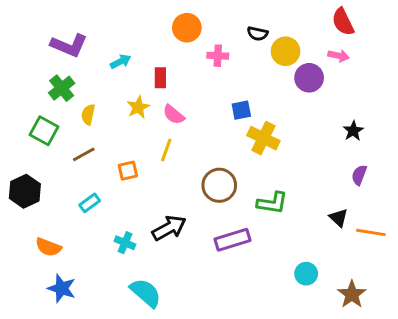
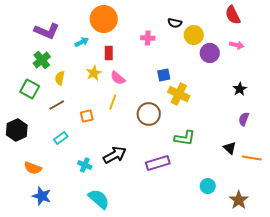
orange circle: (187, 28) -> (104, 19), moved, size x1.4
pink arrow: (339, 56) -> (237, 45), moved
brown circle: (219, 185) -> (149, 114), moved

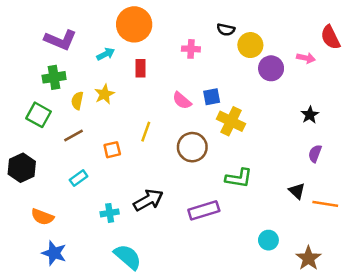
red semicircle: (233, 15) -> (330, 37), moved
green cross: (42, 60) -> (54, 77), turned 30
yellow star: (94, 73) -> (104, 94), moved
pink semicircle: (118, 78) -> (182, 101), moved
cyan cross: (85, 165) -> (110, 213), turned -32

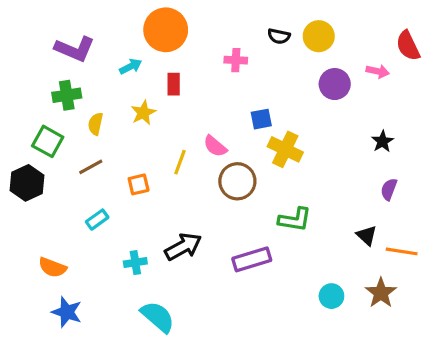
yellow circle: (250, 45) -> (319, 36), moved
yellow star: (104, 94) -> (143, 113), moved
pink semicircle: (182, 101) -> (215, 146), moved
black hexagon: (22, 168) -> (27, 183), moved
brown star: (308, 258) -> (381, 293), moved

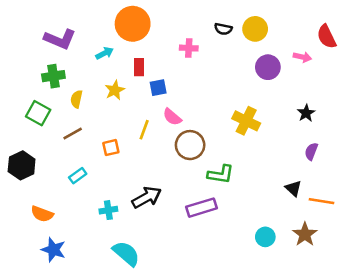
blue square: (261, 119) -> (158, 88), moved
yellow cross: (285, 149) -> (246, 121), moved
black hexagon: (27, 183) -> (22, 165), moved
green L-shape: (295, 220) -> (221, 174), moved

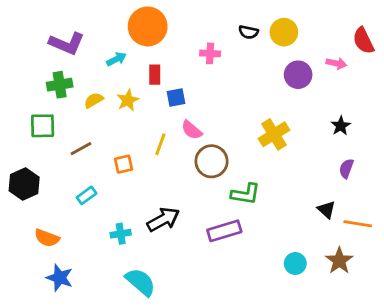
yellow semicircle: (76, 99) -> (94, 100), moved, turned 48
green square: (38, 113) -> (43, 126), turned -30
yellow cross: (246, 121) -> (274, 134), turned 32

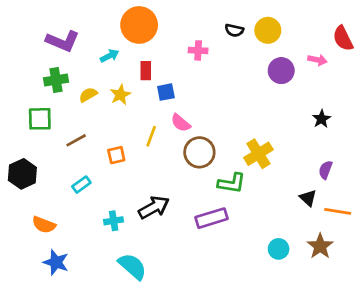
yellow cross: (274, 134) -> (258, 154), moved
purple semicircle: (346, 168) -> (325, 170), moved

